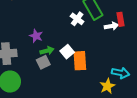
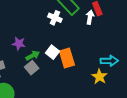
white arrow: (111, 26) -> (90, 17), turned -56

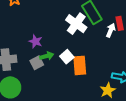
white cross: (55, 18) -> (76, 24), size x1.5
gray square: (32, 68) -> (37, 63), moved

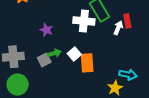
white cross: (76, 24) -> (84, 21), turned -30
purple star: (36, 41) -> (46, 30), moved

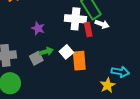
red rectangle: (127, 21) -> (88, 29), moved
white arrow: (118, 28) -> (102, 24), moved, turned 88

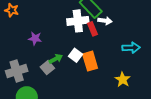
purple star: (38, 28) -> (35, 38), moved
cyan arrow: (120, 72) -> (131, 48), moved

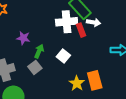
green arrow: (56, 59) -> (39, 51), moved, turned -40
orange rectangle: (90, 61) -> (95, 80), moved
yellow star: (123, 80) -> (77, 83), moved

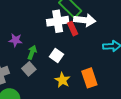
white arrow: (94, 22) -> (85, 20), size x1.5
yellow star: (77, 83) -> (62, 80), moved

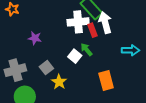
white arrow: (85, 20) -> (105, 23), turned -115
green arrow: (32, 52) -> (86, 50), moved, turned -64
yellow star: (62, 80) -> (59, 82), moved

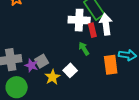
purple star: (35, 38) -> (31, 65), moved
white square: (75, 56) -> (70, 70), moved
orange rectangle: (106, 81) -> (111, 65), moved

